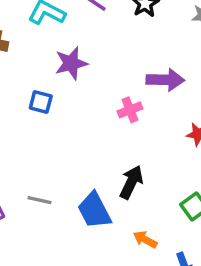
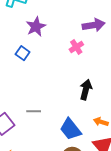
blue square: (41, 102) -> (23, 53), turned 32
blue trapezoid: (94, 210) -> (70, 129), moved

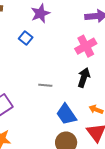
pink cross: (76, 47) -> (86, 46), moved, size x1.5
gray line: (34, 111) -> (45, 85), moved

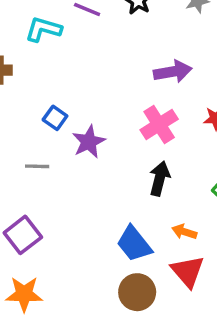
purple star: (40, 13) -> (89, 142), moved
gray line: (45, 85) -> (37, 166), moved

